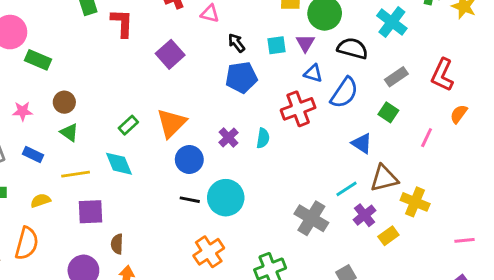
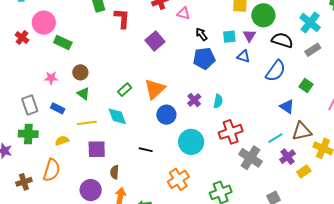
blue triangle: (313, 73) -> (243, 56), moved
gray rectangle: (396, 77) -> (313, 50), moved
red cross: (298, 109) -> (231, 132), moved
black line: (190, 200) -> (146, 150), moved

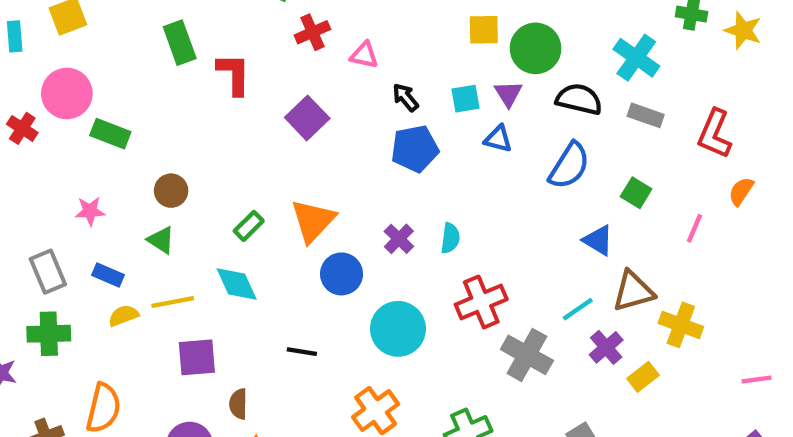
gray rectangle: (313, 50) -> (646, 115), turned 56
brown circle: (80, 72) -> (171, 191), moved
yellow semicircle: (62, 141) -> (124, 316), moved

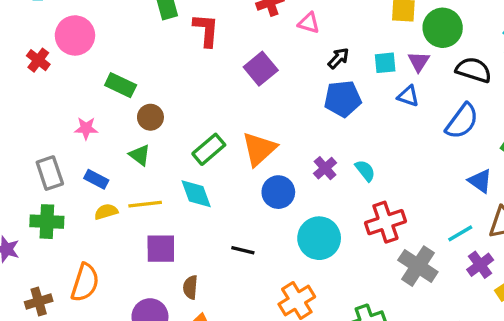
black arrow: (405, 97) -> (338, 58), turned 80
green rectangle: (110, 134) -> (121, 85), moved
green rectangle: (249, 226) -> (209, 149), size x1.4
cyan semicircle: (450, 238) -> (365, 171), turned -50

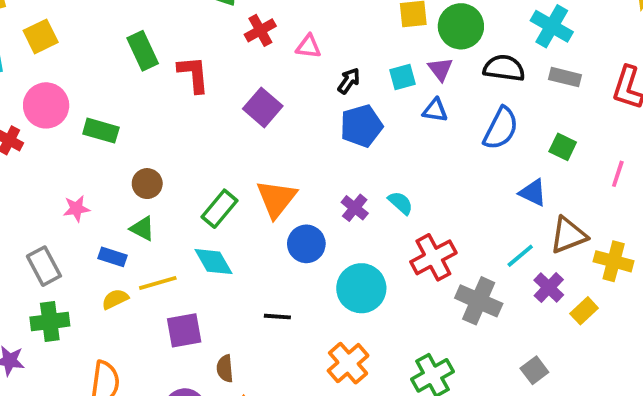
green rectangle: (121, 85) -> (101, 131), moved
blue rectangle: (96, 179) -> (112, 257), moved

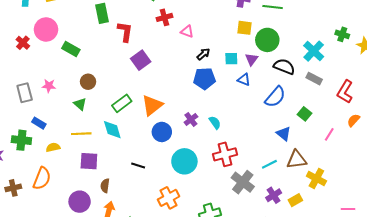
purple square: (263, 107) -> (141, 60), moved
blue rectangle: (112, 257) -> (39, 123), moved
gray rectangle: (44, 266) -> (25, 93), moved
purple cross: (549, 288) -> (274, 195), moved
yellow semicircle: (115, 299) -> (53, 147), moved

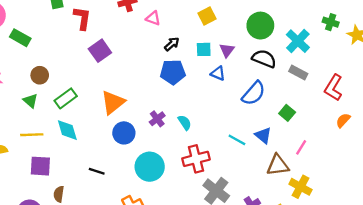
yellow square: (244, 28) -> (207, 16), moved, turned -35
green circle: (267, 40) -> (260, 26), moved
green rectangle: (122, 103) -> (66, 98), moved
pink line: (329, 134) -> (301, 147), moved
cyan line: (269, 164) -> (237, 140), moved, turned 56

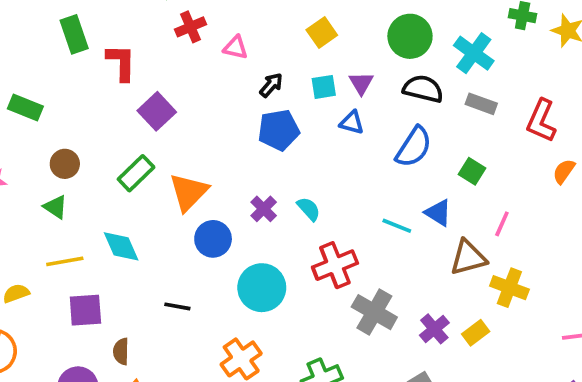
green rectangle: (66, 98) -> (136, 173), moved

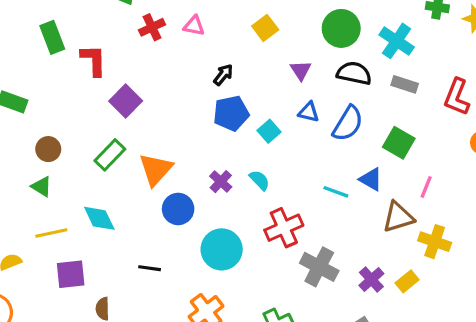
pink triangle: (236, 48) -> (194, 26), moved
cyan square: (324, 87) -> (269, 131), moved, turned -30
blue triangle: (352, 123) -> (309, 112), moved
green square: (472, 171) -> (399, 143), size x1.4

